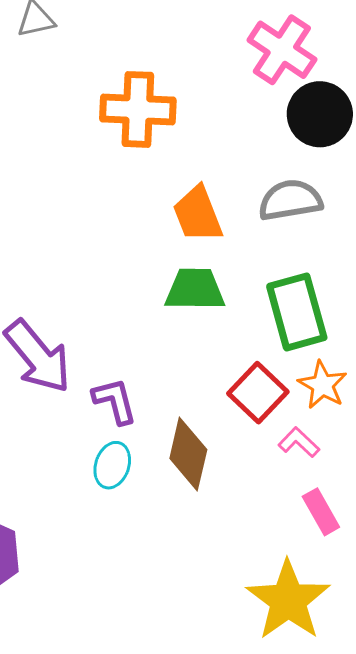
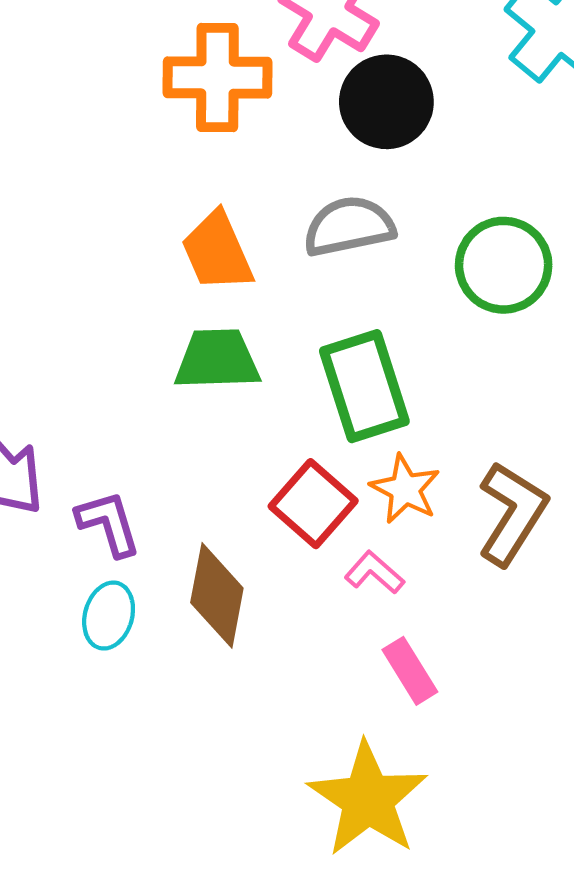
orange cross: (138, 109) -> (217, 77), moved

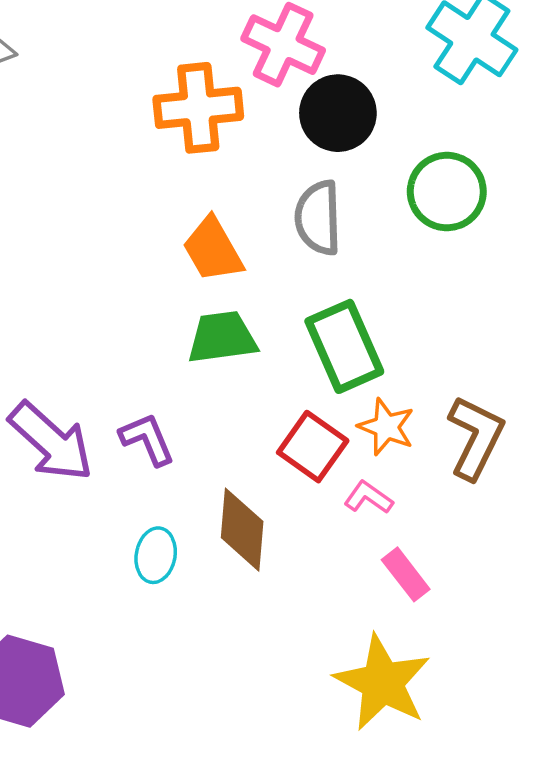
gray semicircle: (349, 226) -> (318, 218), turned -74
green circle: (504, 265) -> (447, 192), moved
purple L-shape: (108, 523) -> (147, 439), moved

